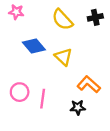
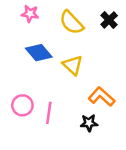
pink star: (16, 12) -> (30, 14), moved
black cross: (95, 17) -> (109, 20), turned -32

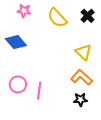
blue diamond: (39, 53) -> (16, 42), moved
yellow triangle: (73, 65) -> (83, 52), moved
black star: (89, 123) -> (80, 100), moved

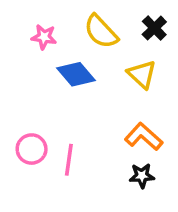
pink star: (24, 11) -> (44, 37), moved
blue diamond: (16, 42) -> (76, 74), moved
yellow triangle: (83, 52) -> (142, 74), moved

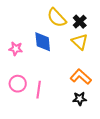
black cross: (154, 28) -> (80, 22), moved
pink star: (44, 37) -> (16, 49), moved
blue diamond: (76, 74) -> (43, 42), turned 35

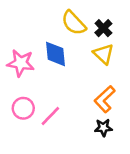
pink star: (16, 49) -> (21, 63), size x1.5
orange L-shape: (81, 77) -> (105, 99), turned -85
pink line: (39, 90) -> (50, 116), turned 36

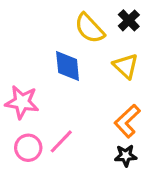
black cross: (103, 28) -> (129, 20), moved
pink star: (21, 63) -> (22, 102), moved
pink circle: (23, 108) -> (28, 148), moved

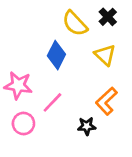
blue diamond: (68, 66) -> (56, 55), turned 32
pink line: (61, 141) -> (52, 102), moved
black star: (126, 156) -> (87, 126), moved

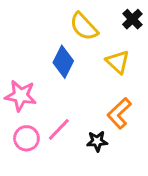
black cross: (108, 17) -> (132, 19), moved
pink line: (52, 102) -> (59, 129), moved

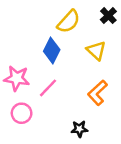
yellow semicircle: (84, 26) -> (69, 22), turned -95
pink line: (59, 129) -> (48, 88), moved
black star: (97, 141) -> (79, 129), moved

